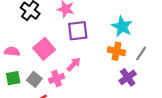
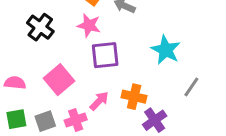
orange cross: (117, 51) -> (134, 97), moved
purple cross: (128, 77) -> (155, 120), moved
gray square: (34, 79) -> (45, 121), turned 32

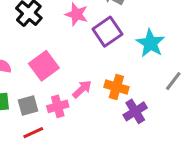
purple square: (105, 55) -> (107, 32), moved, turned -32

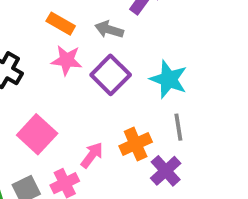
gray line: (173, 81) -> (178, 127), moved, turned -36
orange cross: (116, 87) -> (136, 144), turned -30

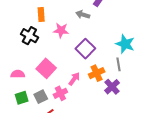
orange rectangle: (61, 24) -> (41, 14), moved, turned 56
purple square: (111, 75) -> (85, 49), moved
cyan star: (169, 79) -> (125, 44), moved

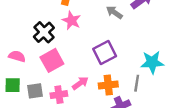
pink star: (61, 30) -> (72, 21), moved
black cross: (29, 36) -> (44, 32), moved
cyan star: (125, 44) -> (152, 62), turned 30

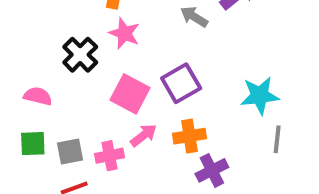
pink square: (52, 60) -> (130, 94), moved, turned -30
gray line: (137, 83) -> (277, 139), moved

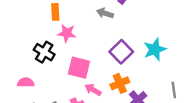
purple square: (181, 83) -> (121, 52), moved
pink arrow: (144, 135) -> (93, 90), turned -98
gray line: (277, 139) -> (174, 90), moved

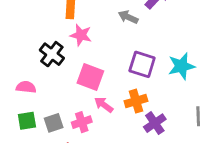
purple square: (121, 52) -> (142, 64), turned -35

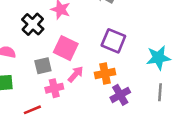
cyan star: (181, 66) -> (158, 58), moved
pink arrow: (104, 105) -> (76, 74), turned 90
gray square: (54, 123) -> (43, 66), moved

